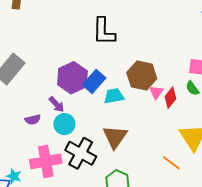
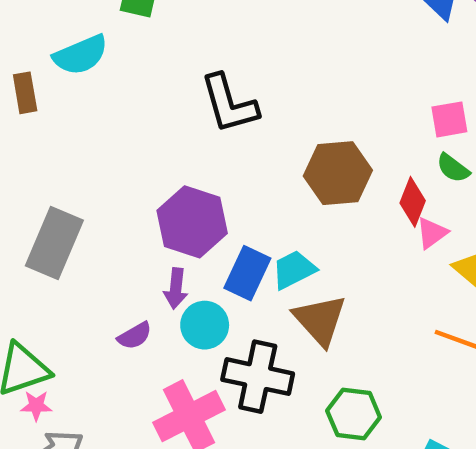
blue rectangle: (94, 81) -> (247, 273), moved
pink triangle: (156, 92) -> (432, 233), moved, turned 35
cyan trapezoid: (114, 96) -> (294, 270), moved
purple arrow: (57, 104) -> (176, 288), turned 66

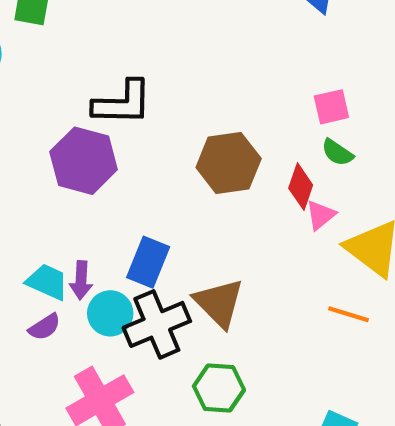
black L-shape: (229, 104) -> (122, 103), turned -70
purple hexagon: (192, 222) -> (84, 161), moved
cyan trapezoid: (294, 270) -> (47, 282), moved, turned 54
black cross: (258, 377) -> (157, 324), moved, turned -32
green hexagon: (354, 414) -> (219, 388), moved

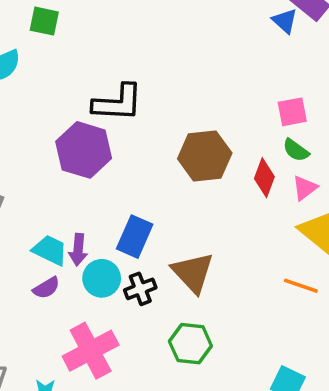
pink triangle: (321, 215) -> (305, 188), moved
black cross: (157, 324) -> (140, 289), size x0.6

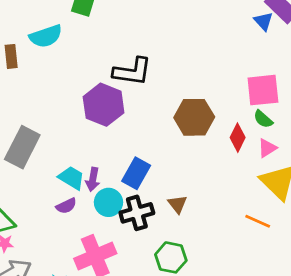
pink square: (292, 112) -> (263, 90), size x1.5
brown triangle: (193, 273) -> (177, 204), size x0.6
black cross: (140, 289) -> (137, 213), size x1.4

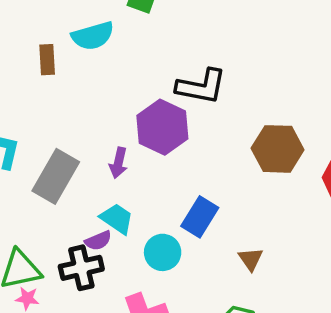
purple arrow: (93, 179) -> (118, 163), moved
purple semicircle: (66, 206) -> (98, 241), moved
black cross: (137, 213) -> (81, 268), moved

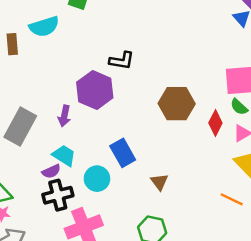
black L-shape: (201, 86) -> (122, 61), size x0.7
blue rectangle: (200, 217) -> (123, 153), turned -60
black cross: (81, 268) -> (58, 195), moved

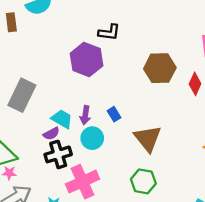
purple arrow: (64, 116) -> (85, 115), moved
blue rectangle: (123, 153) -> (114, 114), size x0.6
brown triangle: (159, 182) -> (148, 138), size x1.8

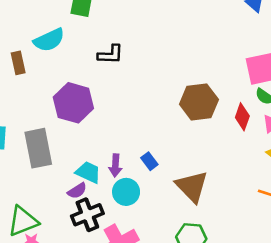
black L-shape: (109, 32) -> (110, 55), moved
purple hexagon: (87, 60) -> (73, 103), moved
gray rectangle: (22, 95) -> (38, 148), turned -32

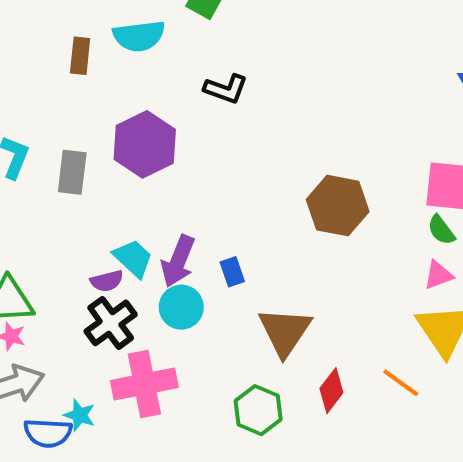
red diamond: (242, 117) -> (331, 391), moved
gray rectangle: (38, 148) -> (72, 172), moved, size x0.7
purple arrow: (115, 165) -> (178, 261), size x1.4
black cross: (87, 215) -> (111, 323), turned -32

